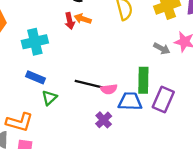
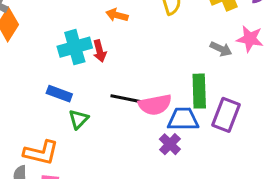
red arrow: (70, 21) -> (100, 51), moved
cyan cross: (35, 42) -> (75, 47), moved
pink semicircle: (109, 89) -> (155, 105), size x1.5
purple cross: (104, 120) -> (170, 144), moved

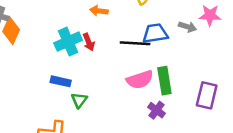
green rectangle: (199, 91) -> (164, 81), moved
black line: (129, 99) -> (135, 43), moved
purple rectangle: (226, 115) -> (207, 95), moved
blue trapezoid: (183, 119) -> (155, 33), moved

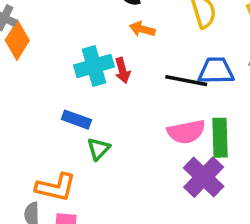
purple cross: (157, 110) -> (204, 177), size x1.6

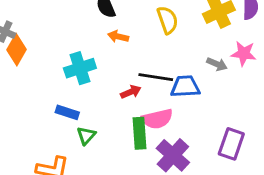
red arrow: (122, 70) -> (131, 92), moved, turned -96
blue trapezoid: (216, 71) -> (185, 87), moved
green rectangle: (220, 138) -> (140, 133), moved

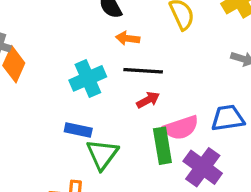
black line: (156, 77) -> (143, 71), moved
blue trapezoid: (185, 87) -> (228, 118), moved
green triangle: (86, 136) -> (102, 154), size x1.5

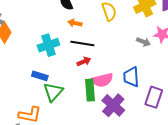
blue trapezoid: (228, 118) -> (131, 77), turned -90

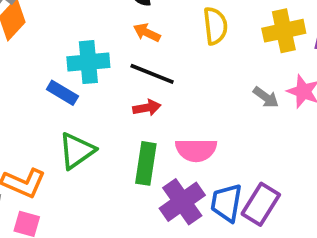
blue rectangle: (40, 76) -> (62, 93), moved
blue trapezoid: (131, 77) -> (226, 203), moved
pink semicircle: (102, 80) -> (196, 150), moved

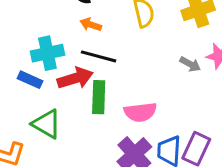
red arrow: (147, 108) -> (75, 78), moved, size x1.6
green triangle: (77, 151) -> (47, 124), turned -48
green rectangle: (146, 163) -> (99, 97), moved

